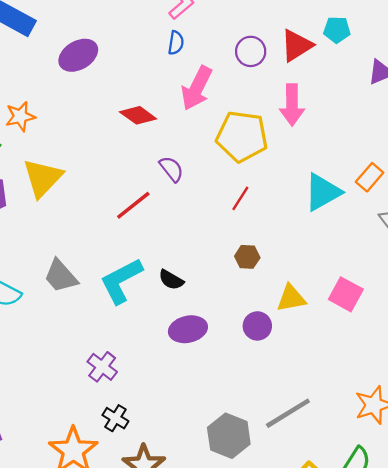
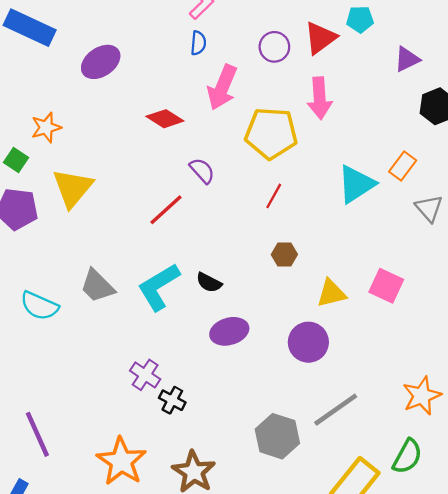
purple circle: (257, 326) -> (308, 342), moved, size x1.4
black cross: (115, 418) -> (172, 400), moved

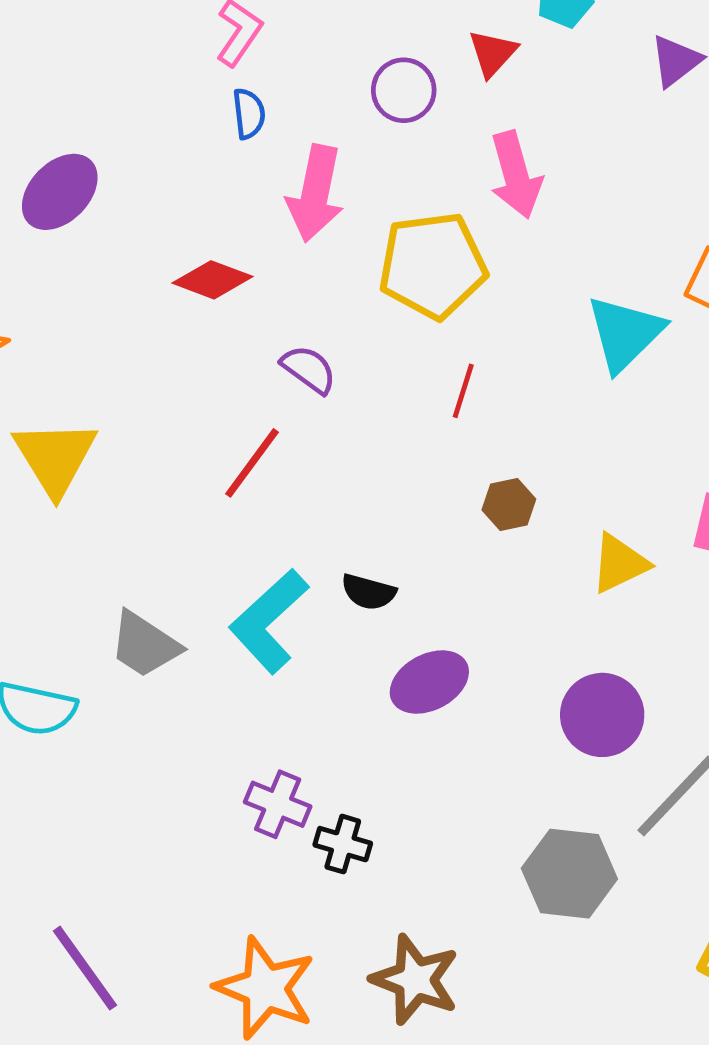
red triangle: (320, 38) -> (493, 53), size x0.7
purple circle: (308, 342) -> (602, 715), moved

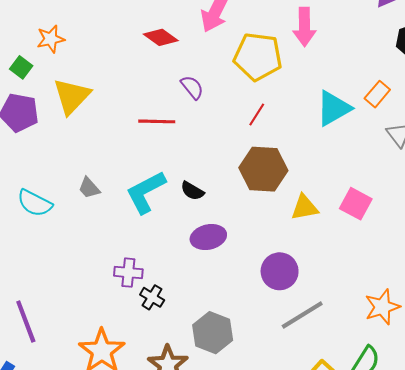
red line: (252, 463) -> (157, 121), turned 40
brown hexagon: (509, 505) -> (263, 169), size x2.0
gray trapezoid: (145, 645) -> (89, 188), size x0.7
purple cross: (278, 804) -> (128, 273), turned -32
gray hexagon: (569, 874) -> (213, 333), moved

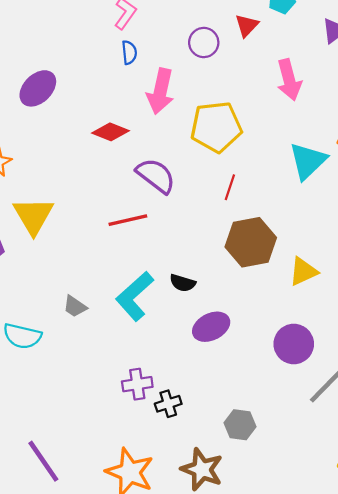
pink arrow: (304, 27) -> (289, 80), moved
purple semicircle: (192, 87) -> (156, 176), size x1.5
black cross: (152, 297) -> (168, 404), turned -35
gray hexagon: (213, 333) -> (240, 425), size x0.7

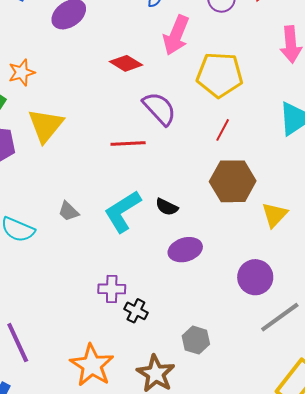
yellow triangle: (303, 271) -> (275, 215), turned -32
black cross: (168, 404) -> (136, 311), turned 35

